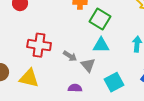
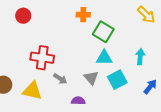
gray arrow: (70, 56) -> (60, 79), moved
cyan square: (114, 82) -> (117, 80), moved

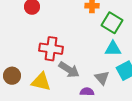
gray triangle: (91, 78) -> (102, 78), moved
gray arrow: (60, 79) -> (69, 70), size x1.5

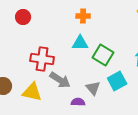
green square: (112, 23) -> (103, 55), moved
cyan triangle: (113, 49) -> (80, 43), moved

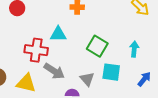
cyan triangle: (80, 43) -> (58, 34), moved
cyan square: (117, 81) -> (111, 72), turned 36

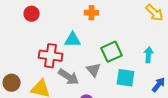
green square: (97, 46) -> (112, 52), turned 35
gray triangle: (87, 79) -> (94, 70), moved

